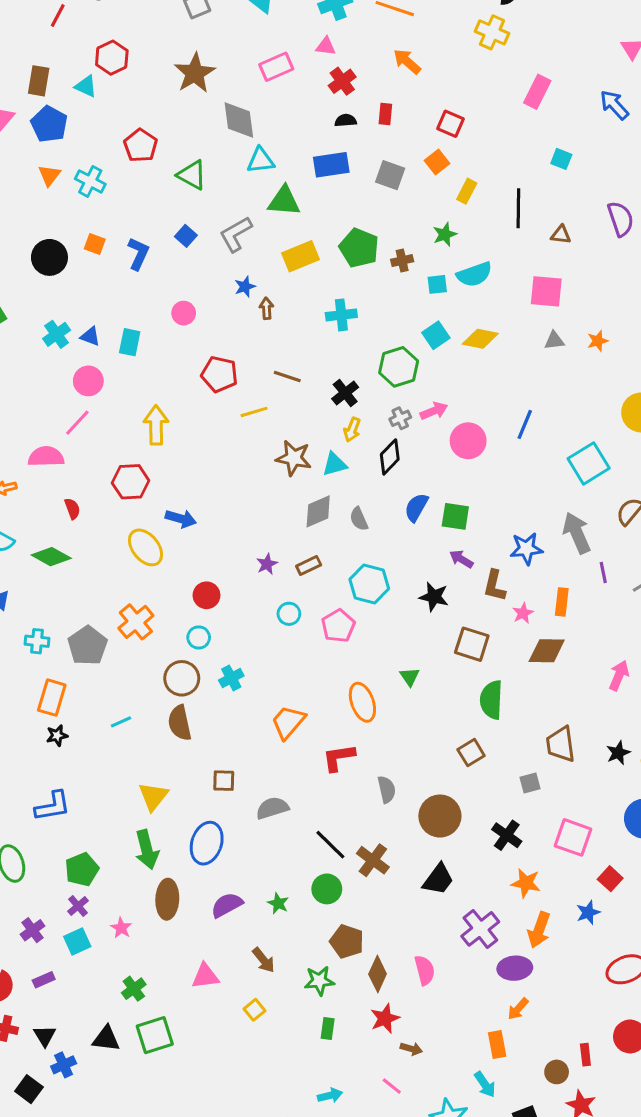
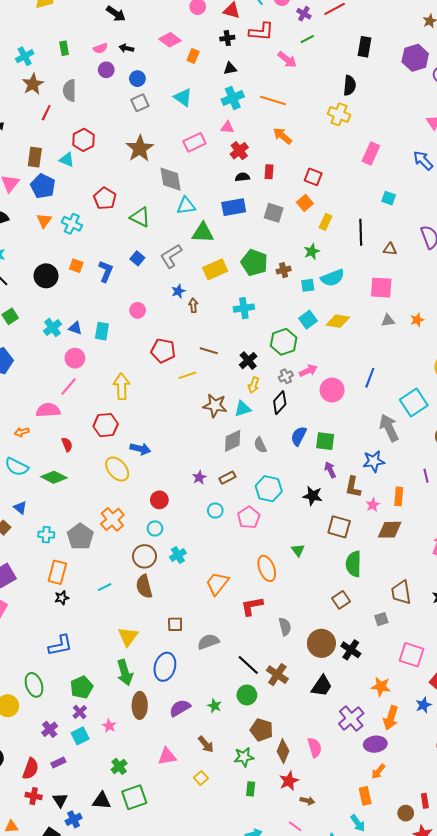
gray arrow: (577, 533) -> (389, 428), moved
purple arrow: (461, 559) -> (330, 470), turned 35
black cross: (507, 835) -> (351, 650), moved

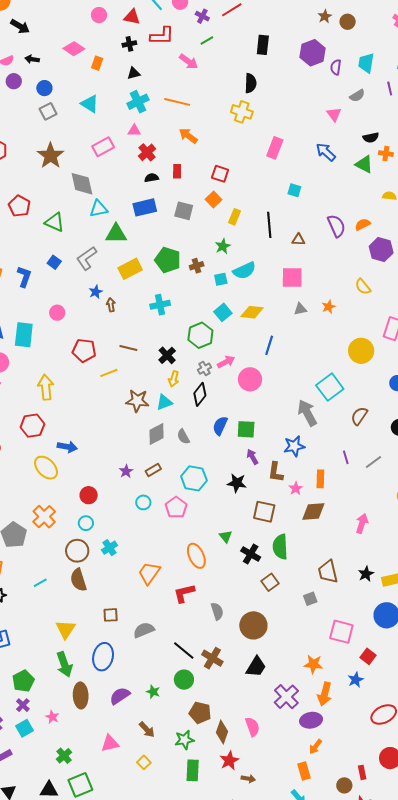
cyan rectangle: (102, 331) -> (24, 335), size x1.4
blue line: (370, 378) -> (269, 345), moved
black cross: (351, 650) -> (251, 554), moved
green rectangle: (251, 789) -> (193, 770), size x1.5

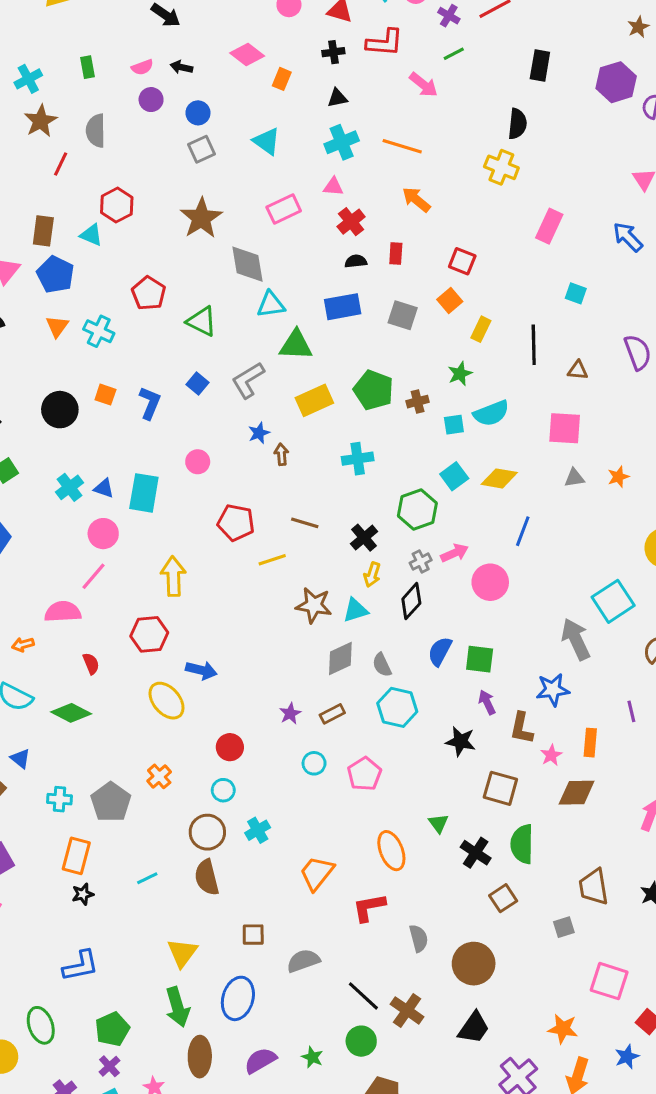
cyan hexagon: (194, 478) -> (397, 707), moved
orange cross: (44, 517) -> (159, 776), size x0.7

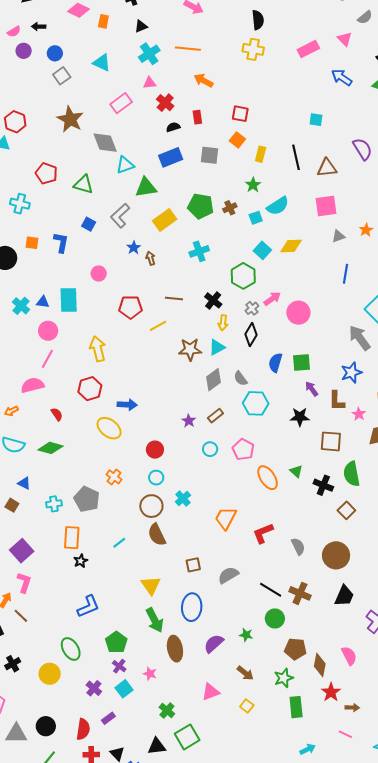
pink rectangle: (549, 226) -> (308, 49), moved, turned 50
brown triangle: (578, 370) -> (327, 168), size x1.5
blue line: (523, 531) -> (345, 274), moved
orange ellipse: (391, 851) -> (268, 478), moved

